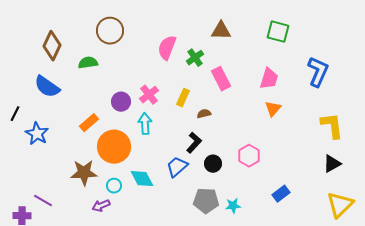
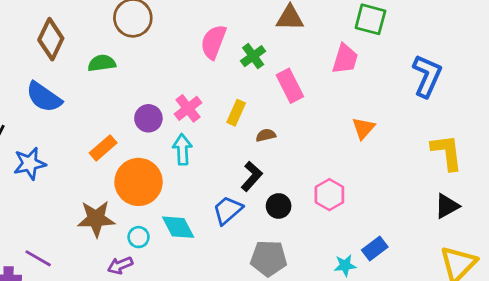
pink trapezoid: (269, 79) -> (345, 59), moved
blue star: (37, 134) -> (30, 164), turned 30
cyan star: (233, 206) -> (345, 265), moved

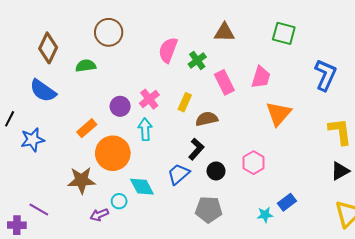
pink trapezoid: (345, 59) -> (261, 77), moved
orange triangle: (363, 128) -> (279, 114), size x1.5
brown semicircle: (266, 135) -> (207, 119), size x1.5
cyan circle: (139, 237) -> (119, 201), moved

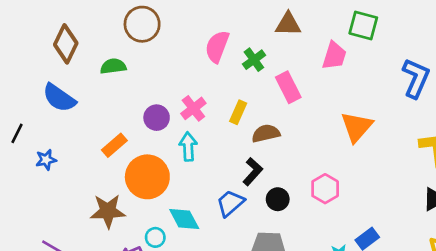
pink trapezoid: (261, 77) -> (334, 56), moved
blue star: (33, 140) -> (46, 160), size x0.7

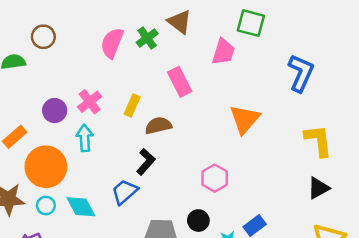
brown circle: (142, 24) -> (43, 37), moved, size x0.7
brown triangle: (288, 24) -> (180, 22), turned 36
green cross: (254, 60) -> (147, 38), moved
black circle: (278, 199) -> (198, 221), moved
cyan circle: (155, 237) -> (46, 206), moved

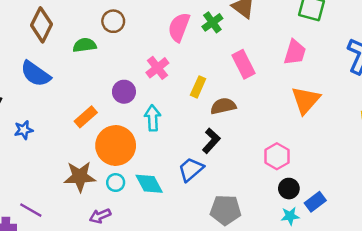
pink trapezoid: (223, 52) -> (295, 52), moved
pink cross: (90, 102) -> (157, 68), moved
black circle: (198, 221) -> (289, 189), moved

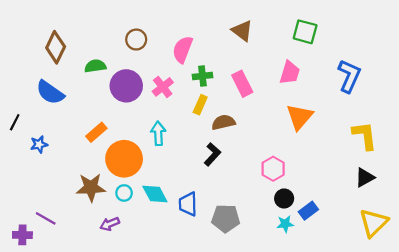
brown circle: (113, 21) -> (136, 40), moved
green cross: (212, 22) -> (202, 76), moved, turned 30
purple circle: (124, 92) -> (126, 86), moved, size x1.5
blue trapezoid: (191, 169) -> (188, 204), moved, turned -50

